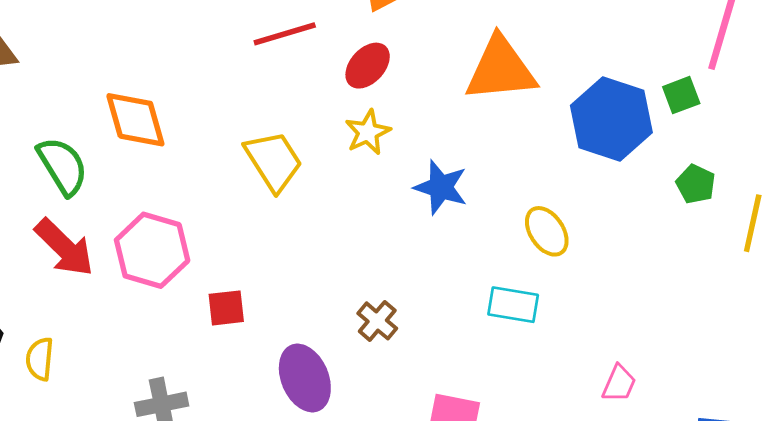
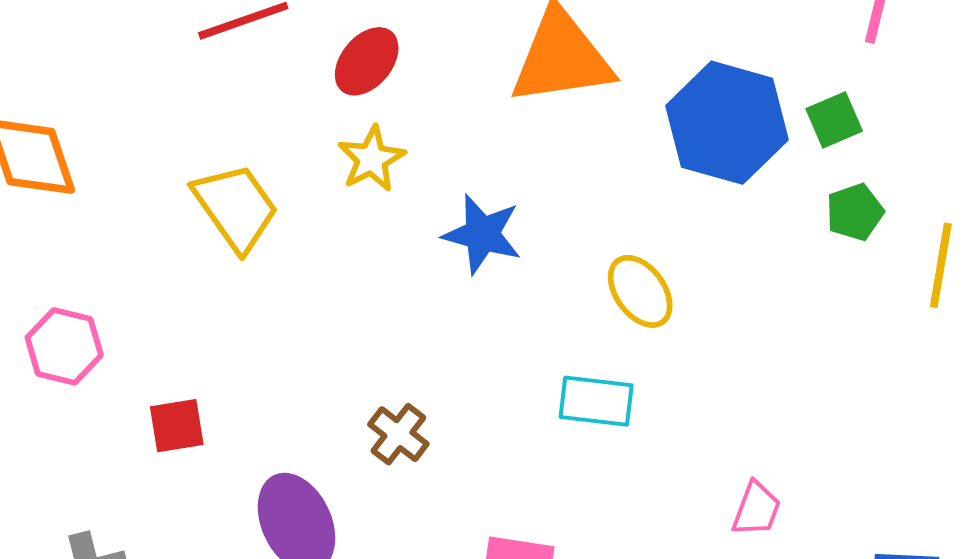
green square: (681, 95) -> (834, 120), moved
green pentagon: (696, 184) -> (855, 212), turned 30
pink hexagon: (152, 250) -> (64, 346), size x0.7

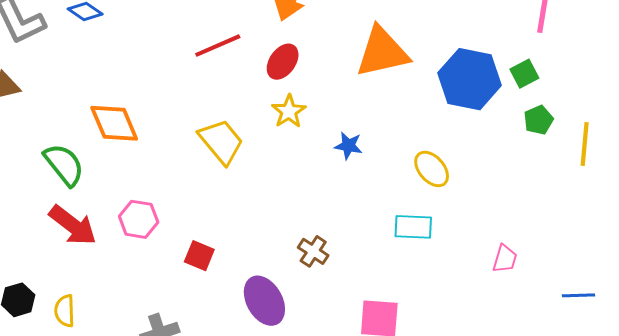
blue star: (482, 234) -> (348, 146), size x0.7
red square: (177, 426) -> (199, 256), turned 36
pink trapezoid: (756, 509) -> (505, 259), moved

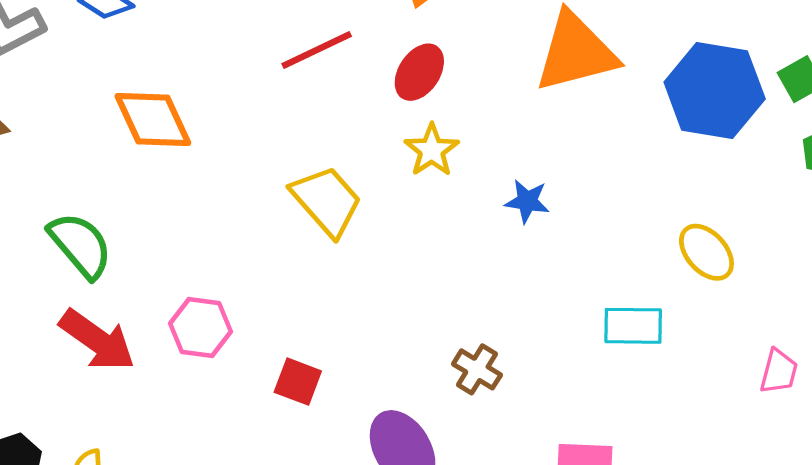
orange diamond: (114, 123) -> (153, 120), moved
yellow ellipse: (432, 169) -> (706, 252), moved

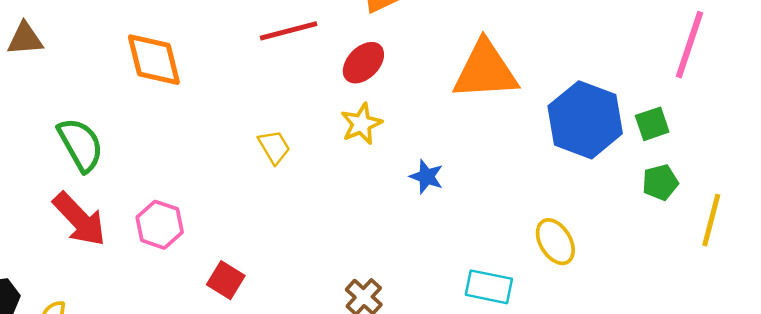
yellow trapezoid: (327, 201) -> (274, 147), size x0.6

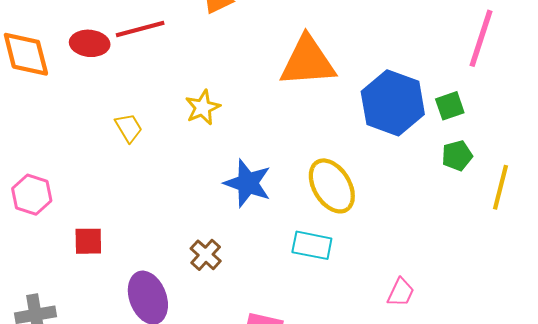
red ellipse: (363, 63) -> (90, 43), moved, turned 51
blue star: (427, 177) -> (248, 183), moved, size x1.6
yellow ellipse: (555, 242) -> (332, 186), moved, size x1.4
red square: (226, 280) -> (88, 241), turned -32

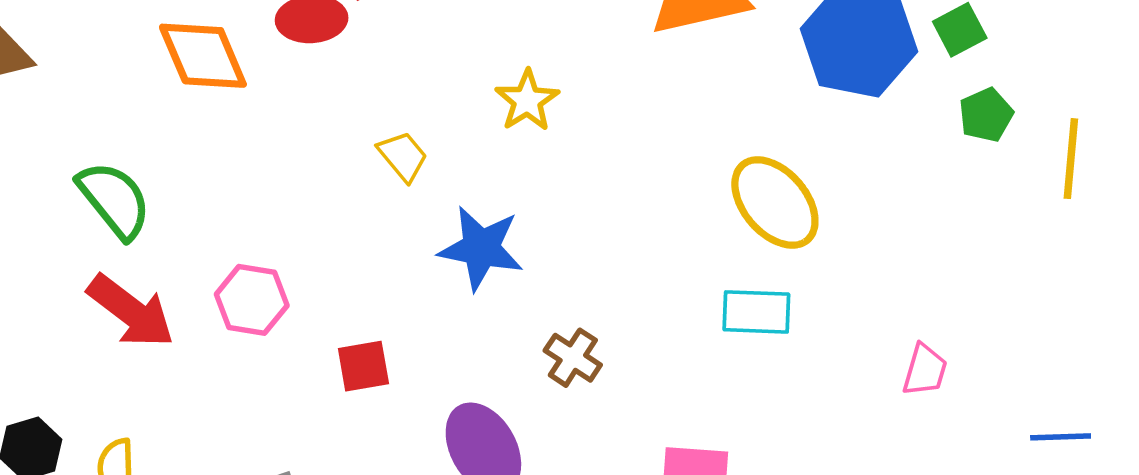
blue star: (248, 183) -> (481, 248), moved

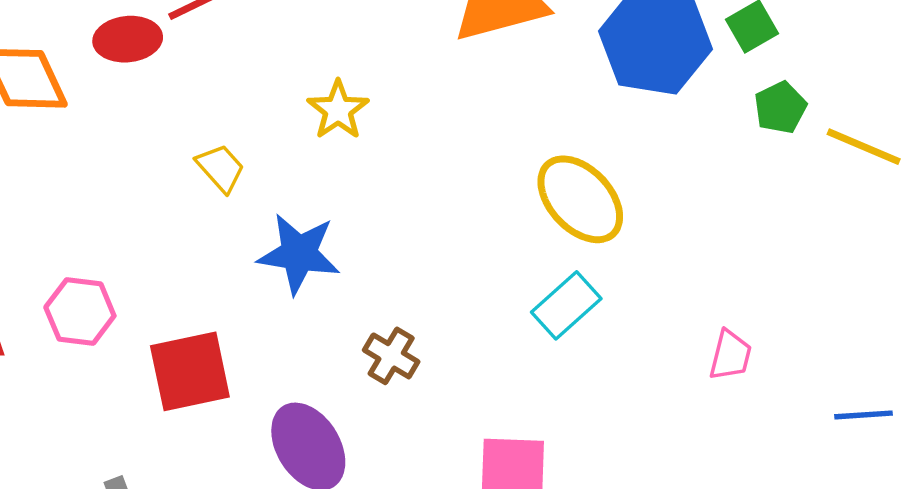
yellow line: (1071, 159) -> (864, 147), turned -70
cyan rectangle: (756, 312) -> (566, 305), turned -42
red square: (363, 366) -> (190, 371), size x1.6

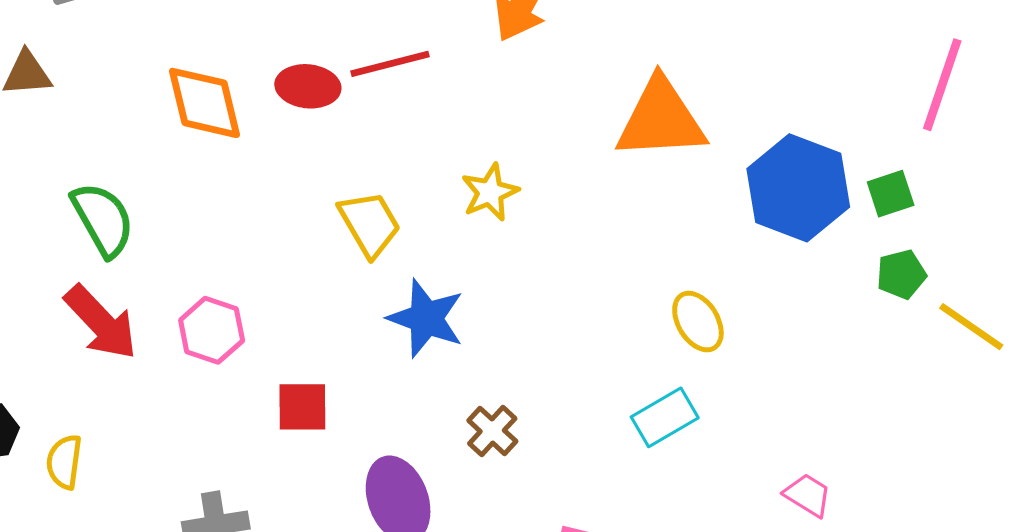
yellow trapezoid: (220, 168) -> (370, 224), size x1.4
yellow ellipse: (580, 199) -> (698, 322), size x0.7
pink trapezoid: (730, 355) -> (808, 495), turned -84
red square: (190, 371) -> (302, 407), size x0.7

